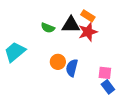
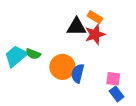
green semicircle: (48, 28) -> (33, 54), moved
orange circle: (58, 62) -> (62, 67), size x1.5

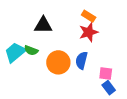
black triangle: (77, 27) -> (43, 25), moved
blue semicircle: (78, 73) -> (81, 60), moved

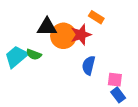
red star: (89, 32) -> (81, 35), moved
orange circle: (58, 62) -> (63, 36), moved

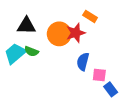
black triangle: (47, 27) -> (26, 26), moved
pink square: (115, 80) -> (99, 75), moved

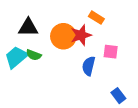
pink square: (99, 75) -> (111, 52), moved

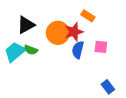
black triangle: (28, 27) -> (26, 25), turned -30
blue semicircle: (89, 66) -> (78, 50), moved

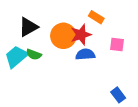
pink square: (101, 47) -> (117, 45), moved
blue semicircle: (78, 50) -> (85, 54), turned 72

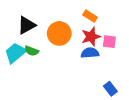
red star: (81, 35) -> (91, 37), moved
blue semicircle: (85, 54) -> (90, 53), moved

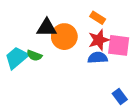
black triangle: (27, 25) -> (47, 28), moved, turned 30
pink square: (109, 42) -> (119, 45), size x1.5

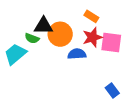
green semicircle: (34, 55) -> (32, 38), moved
blue semicircle: (98, 58) -> (77, 54), moved

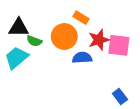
orange rectangle: (91, 16) -> (81, 18), moved
black triangle: (43, 26) -> (19, 28), moved

